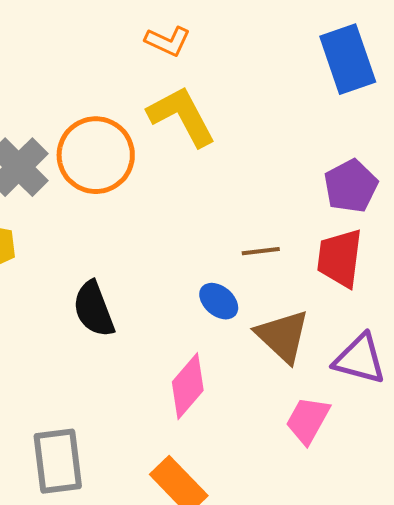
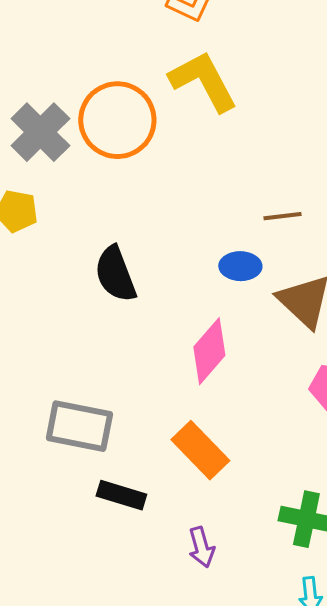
blue ellipse: (219, 301) -> (240, 266), turned -39
gray rectangle: (58, 461) -> (79, 426), turned -72

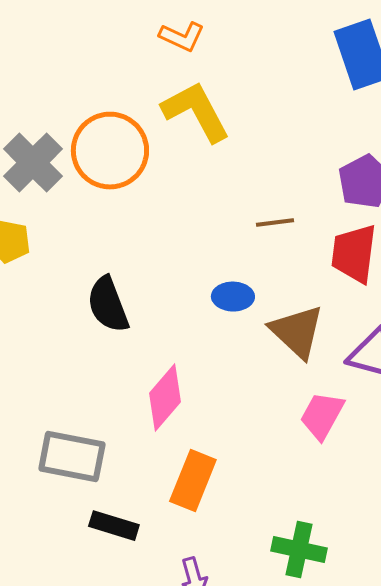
brown line: (282, 216) -> (275, 223), moved
pink diamond: (209, 351) -> (165, 398), moved
orange rectangle: (200, 450) -> (193, 481), turned 66

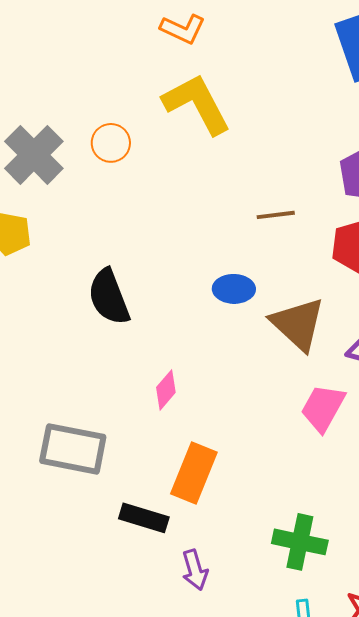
orange circle: (110, 151) -> (111, 143), size x0.5
pink diamond: (165, 398) -> (166, 390), size x0.6
black rectangle: (114, 526) -> (144, 518), moved

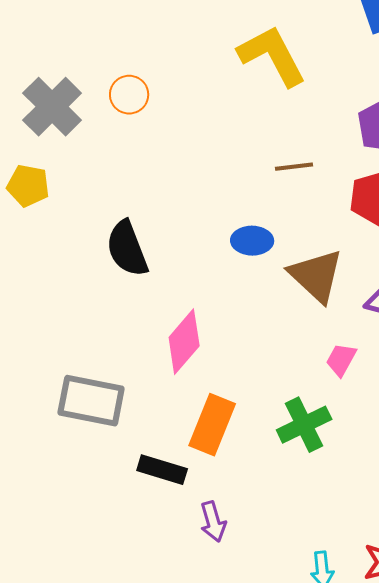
yellow L-shape: (197, 104) -> (272, 56), moved
pink diamond: (166, 390) -> (184, 342), size x1.6
pink trapezoid: (323, 408) -> (341, 360), size x0.7
green cross: (300, 542) -> (304, 425), moved, turned -38

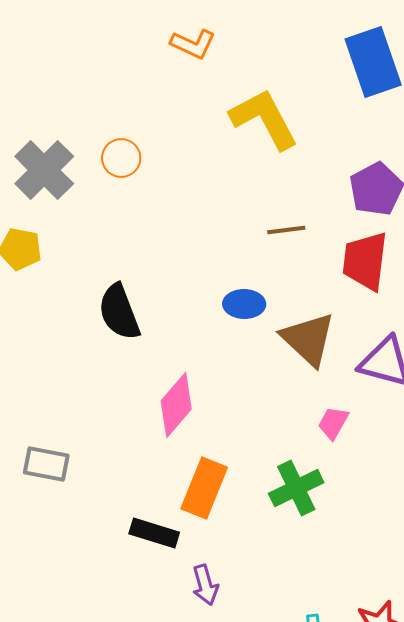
gray rectangle: (91, 401) -> (46, 464), moved, size x0.7

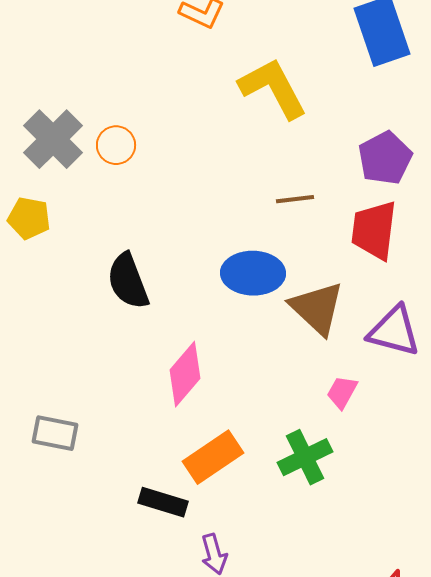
orange circle: (121, 158) -> (116, 145), moved
blue ellipse: (244, 304) -> (253, 273), size x1.5
orange rectangle: (204, 488) -> (213, 457), turned 34

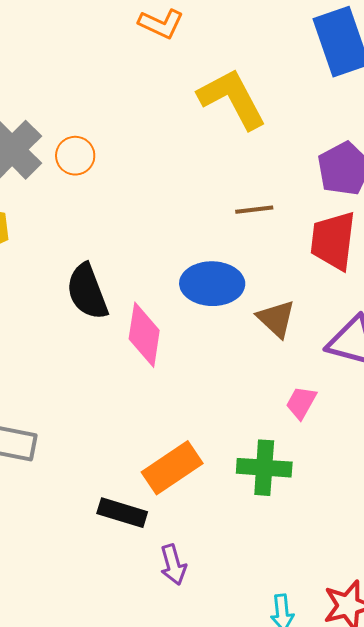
brown triangle: (317, 308) -> (276, 319), size x0.7
pink diamond: (185, 374) -> (144, 335), moved, turned -32
green cross: (305, 457) -> (264, 468), turned 30

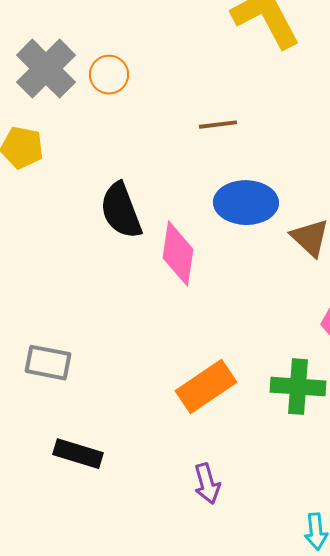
brown line: (254, 210) -> (218, 125), moved
black rectangle: (122, 513) -> (78, 454), moved

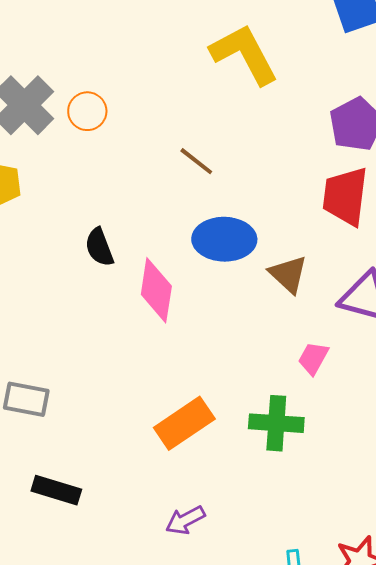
brown line: (218, 125) -> (196, 161), turned 45
black semicircle: (121, 211) -> (99, 247), size x0.7
purple arrow: (207, 484) -> (185, 520), turned 78

